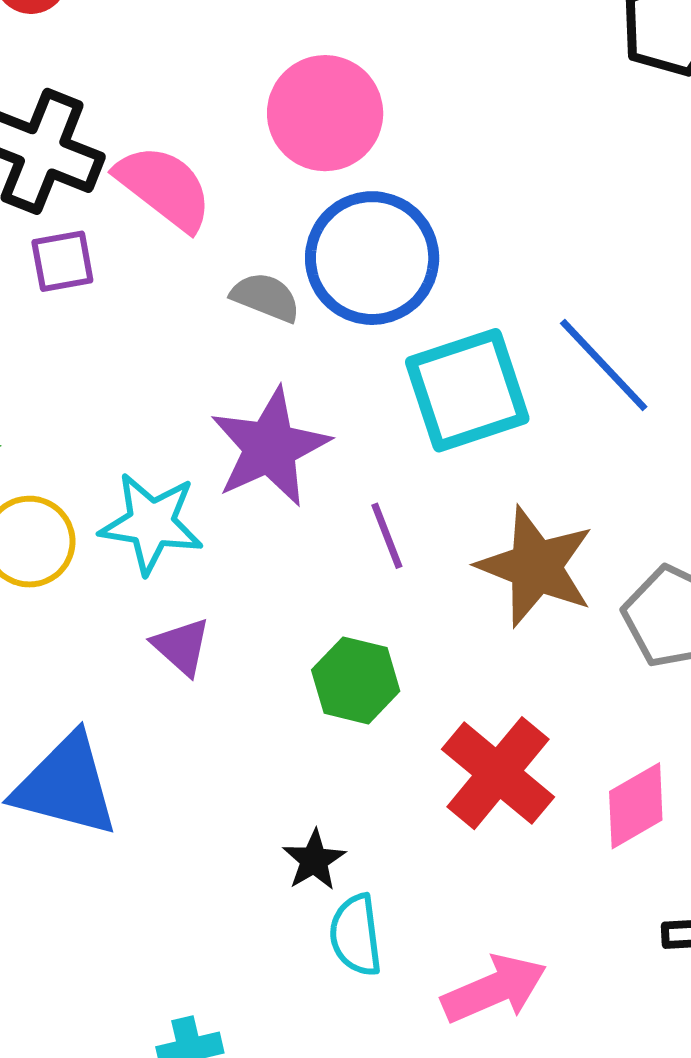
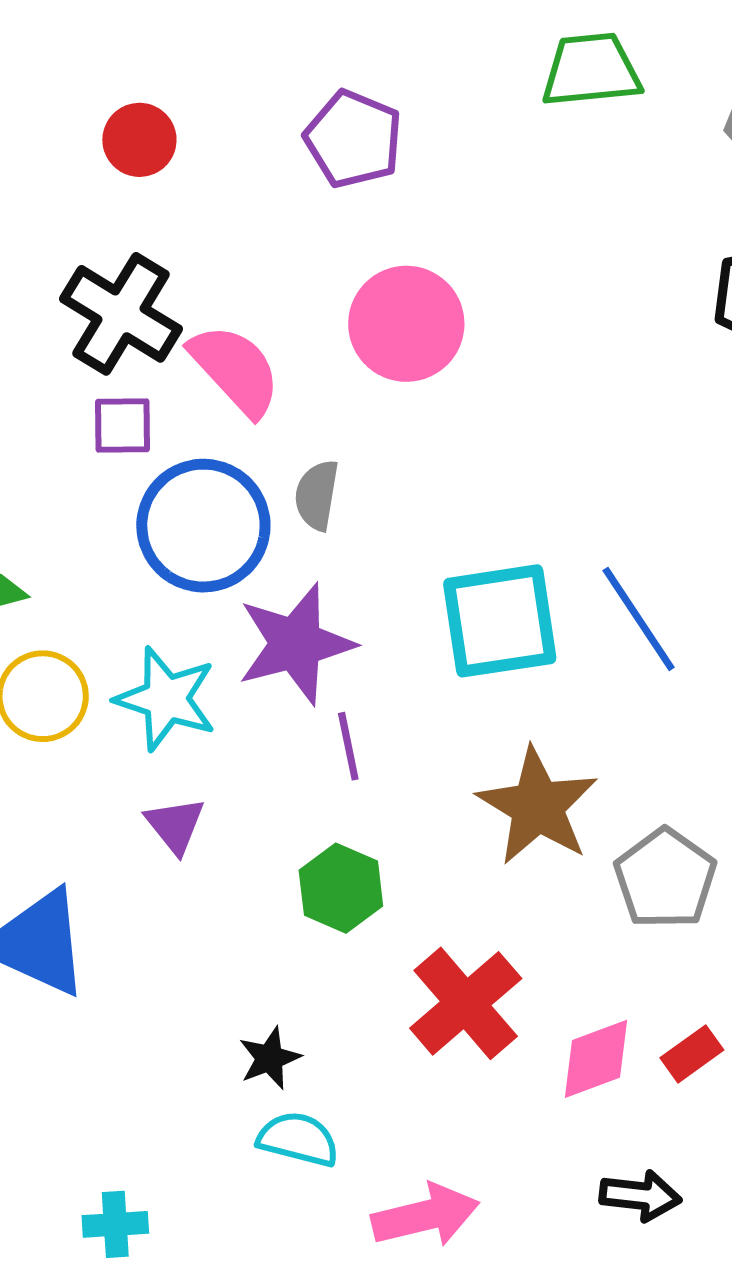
blue circle: (372, 258) -> (203, 526), moved
gray semicircle: (266, 297) -> (317, 495), turned -112
purple line: (387, 536) -> (348, 746), moved
cyan semicircle: (356, 935) -> (298, 1139), turned 102

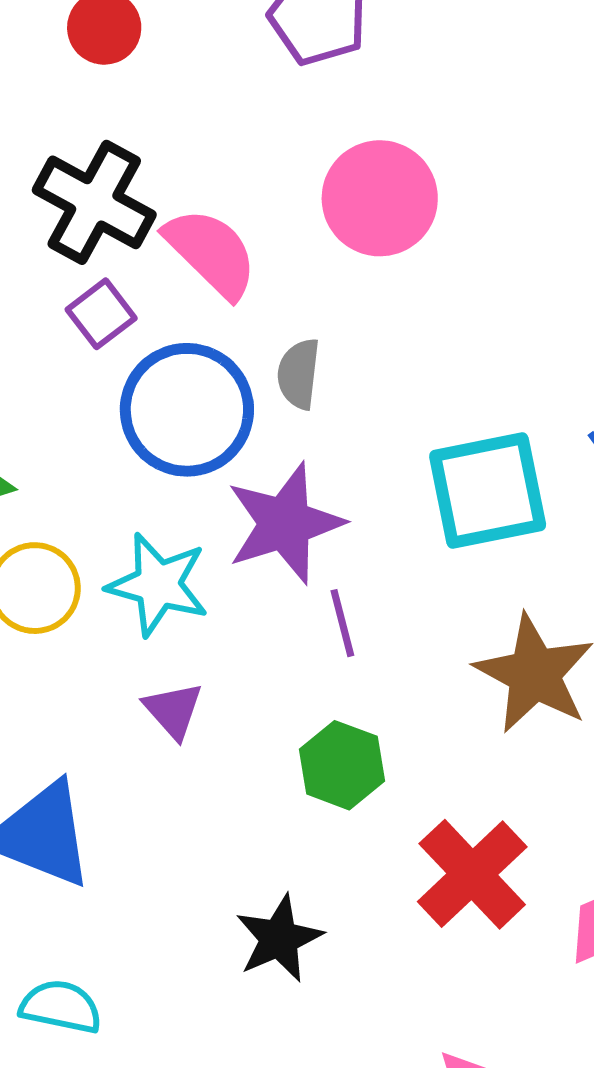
purple square: (123, 426) -> (101, 314), turned -34
black star: (270, 1058) -> (279, 938), size x1.4
cyan semicircle: (298, 1139) -> (61, 1007), moved

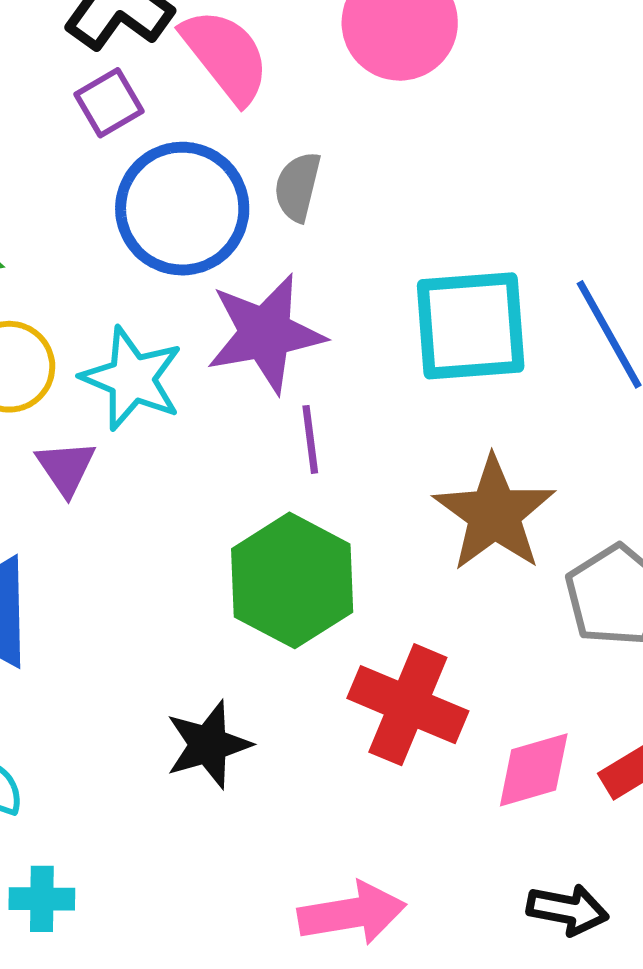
purple triangle: (173, 710) -> (66, 468), moved
green hexagon: (342, 765) -> (292, 580), size x1.5
red cross: (472, 874) -> (408, 705), turned -31

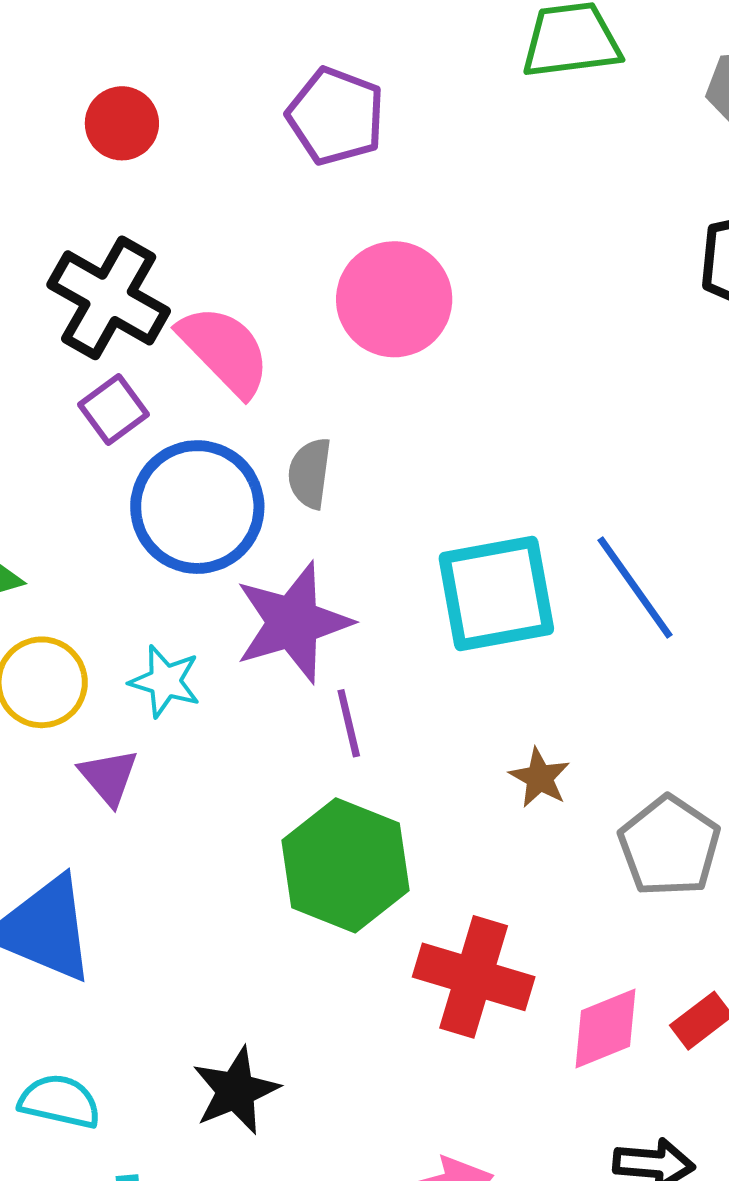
cyan star: (132, 379) -> (165, 681), size x0.7
brown star: (494, 514) -> (540, 778), size x0.5
black star: (208, 745) -> (236, 1091), moved

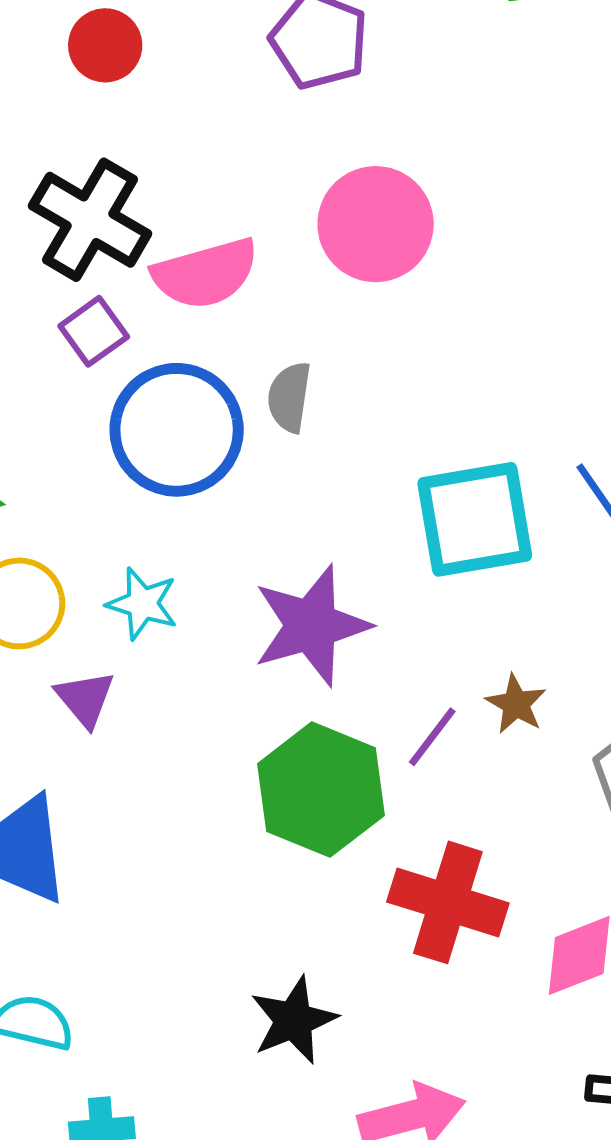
pink semicircle: (224, 350) -> (205, 273), turned 118
purple star: (293, 622) -> (311, 625), moved
purple line: (349, 723) -> (432, 737), moved, turned 50
black star: (236, 1091) -> (294, 1020), moved

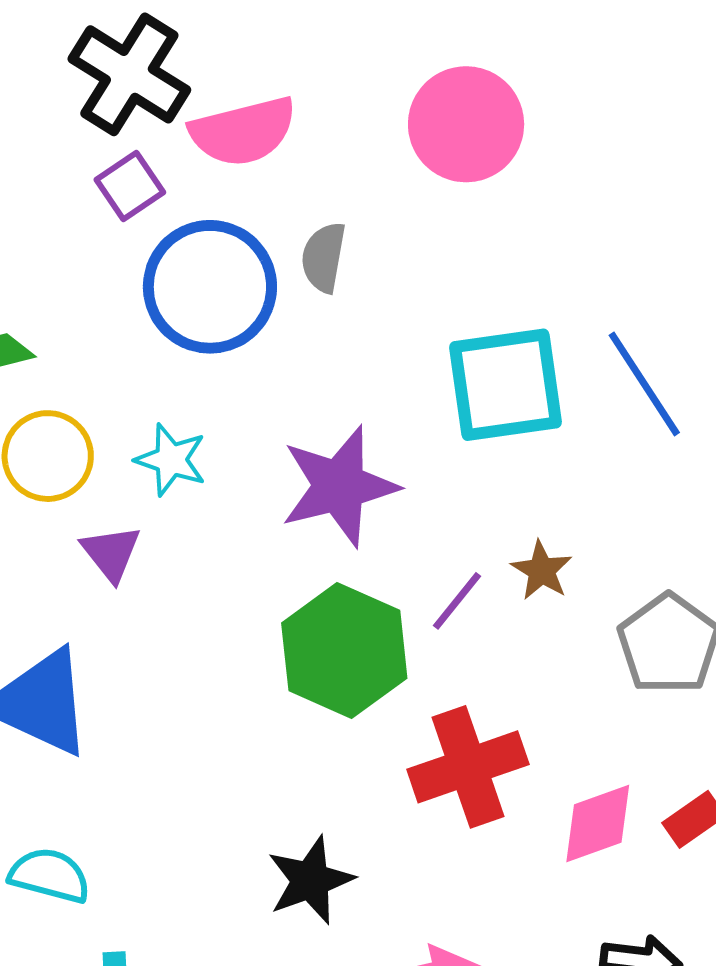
pink circle: (376, 224) -> (466, 124), moved
red cross: (448, 902) -> (468, 767), turned -38

